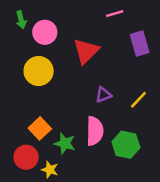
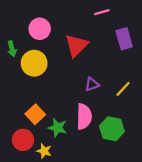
green arrow: (21, 20) -> (12, 49), moved

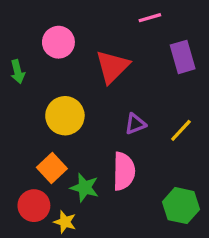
yellow circle: (34, 63) -> (65, 116), moved
green hexagon: (112, 129) -> (181, 206), moved

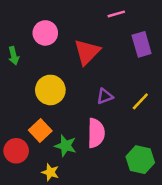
red circle: (34, 206) -> (16, 151), moved

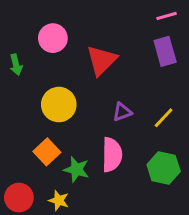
pink line: (116, 14) -> (167, 16), moved
red circle: (16, 151) -> (19, 198), moved
green hexagon: (140, 160) -> (164, 168), moved

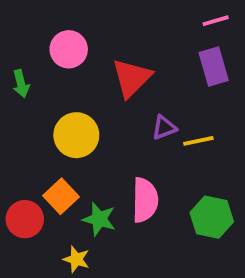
purple triangle: (122, 112) -> (164, 128), moved
yellow line: (164, 118) -> (198, 141), moved, turned 35
red circle: (19, 198) -> (25, 219), moved

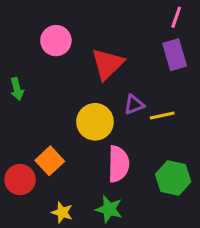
pink line: (216, 21) -> (176, 17), turned -55
green arrow: (21, 84) -> (17, 89), moved
yellow circle: (76, 135) -> (95, 122), moved
green star: (99, 219) -> (109, 209), moved

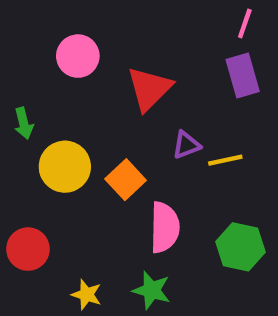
yellow circle: (95, 122) -> (65, 167), moved
orange square: (50, 161) -> (126, 180), moved

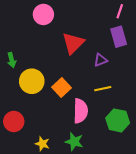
pink circle: (78, 56) -> (43, 14), moved
purple triangle: (186, 145) -> (101, 60), moved
yellow line: (225, 160) -> (103, 89), moved

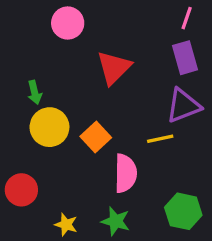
green arrow: (12, 60) -> (35, 92), moved
purple triangle: (101, 60) -> (183, 106), moved, size x1.6
green hexagon: (118, 120) -> (183, 211), moved

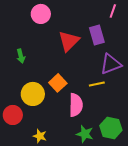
purple rectangle: (185, 58) -> (97, 35), moved
yellow circle: (49, 127) -> (33, 94), moved
green star: (116, 221) -> (85, 134), moved

